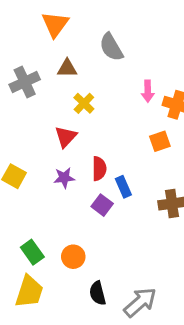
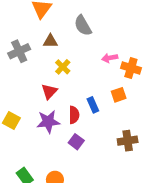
pink arrow: (148, 91) -> (110, 58), turned 80
purple star: (64, 178) -> (48, 122), size x1.5
blue rectangle: (123, 187) -> (93, 105), moved

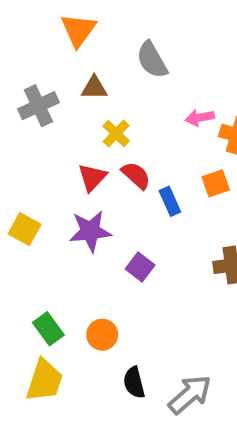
red semicircle: (74, 115) -> (136, 175), moved, turned -48

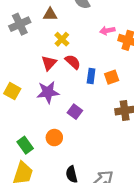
orange square: (216, 183) -> (112, 77), moved
blue rectangle: (170, 201) -> (91, 76), turned 32
orange circle: (102, 335) -> (54, 138), moved

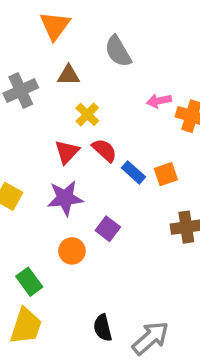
blue rectangle: (91, 76) -> (133, 172), turned -56
orange circle: (54, 138) -> (72, 251), moved

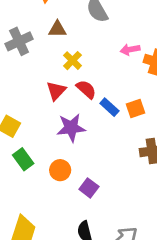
purple star: (65, 198) -> (71, 128), moved
purple square: (108, 229) -> (89, 188), moved
green rectangle: (29, 282) -> (23, 159), moved

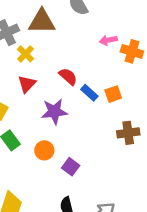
brown triangle: (57, 29) -> (42, 21), size x1.6
yellow cross: (72, 61) -> (26, 54), moved
red triangle: (56, 91) -> (27, 84), moved

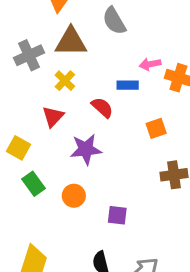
yellow cross: (26, 54) -> (65, 81), moved
blue rectangle: (89, 93) -> (128, 85), moved, turned -42
purple square: (71, 167) -> (117, 215), moved, turned -30

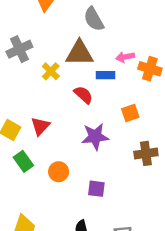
brown triangle: (71, 42) -> (79, 53), moved
red triangle: (53, 117) -> (40, 126), moved
purple star: (86, 149) -> (95, 137), moved

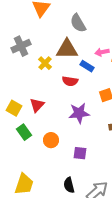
blue rectangle: (106, 75) -> (87, 66), turned 32
red semicircle: (83, 95) -> (70, 81), turned 147

